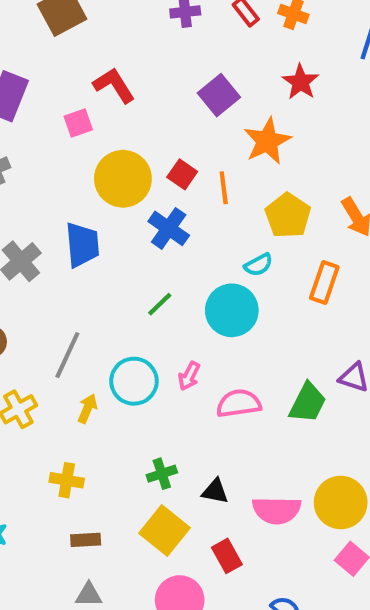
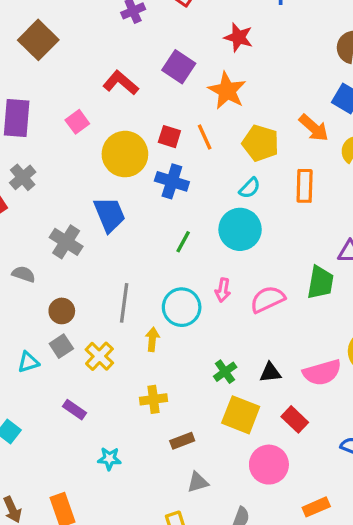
red L-shape: (114, 85) -> (121, 83), moved

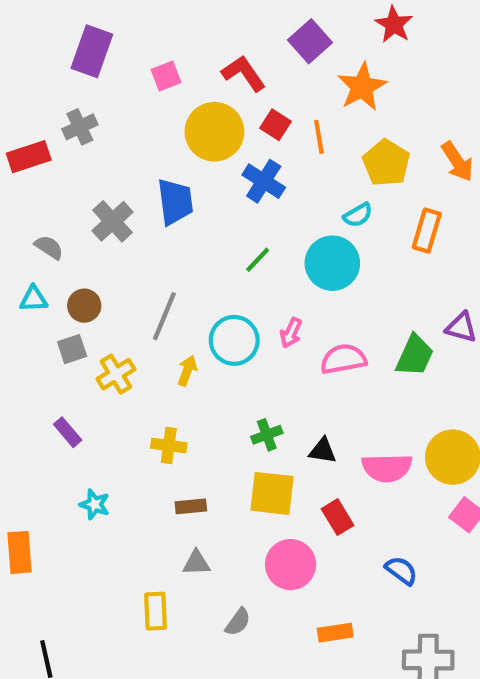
red L-shape: (121, 83) -> (244, 73), moved
cyan triangle: (28, 362) -> (34, 299), moved
yellow square: (241, 415) -> (272, 493), turned -30

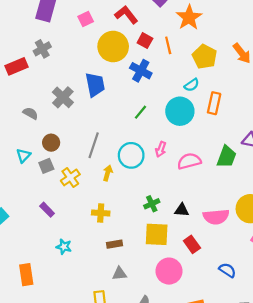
orange rectangle: (427, 231) -> (214, 103), moved
cyan triangle: (34, 299) -> (23, 156), moved, turned -40

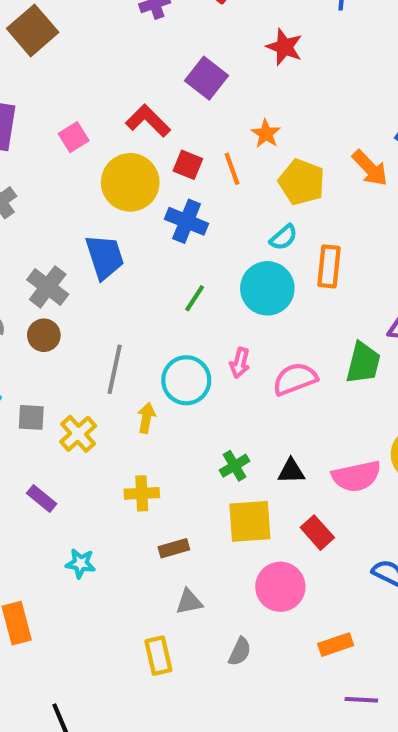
orange star: (189, 17) -> (266, 134), moved, size x0.6
brown circle: (51, 143) -> (44, 335), moved
gray square: (46, 166) -> (31, 417), turned 32

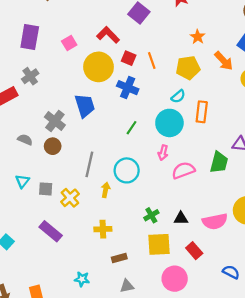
orange star: (266, 134) -> (198, 37), moved
yellow pentagon: (302, 182) -> (188, 68), turned -30
pink arrow: (240, 363) -> (163, 153), moved
purple rectangle: (42, 498) -> (51, 231), size x1.5
cyan star: (81, 563) -> (82, 279), moved

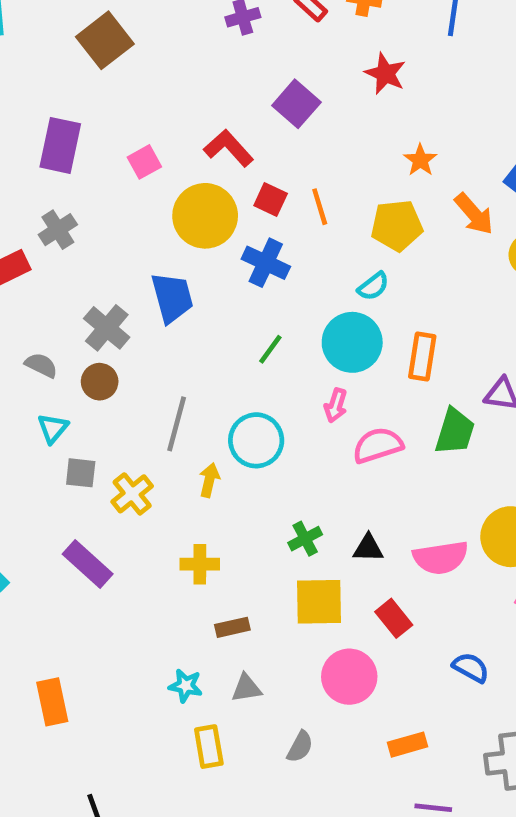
orange rectangle: (202, 112) -> (422, 356), moved
cyan triangle: (22, 181) -> (53, 428), moved
cyan star: (82, 279) -> (186, 686), moved

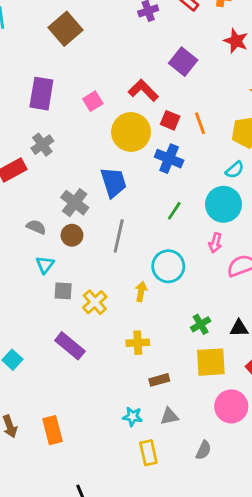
gray line: (177, 424) -> (119, 236), moved

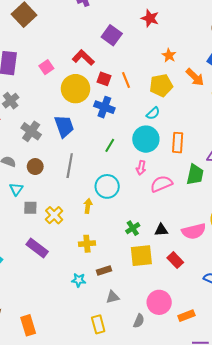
gray cross: (75, 203) -> (31, 131), moved
pink circle: (231, 406) -> (159, 302), moved
cyan star: (133, 417) -> (79, 280), moved
orange rectangle: (52, 430) -> (28, 325), moved

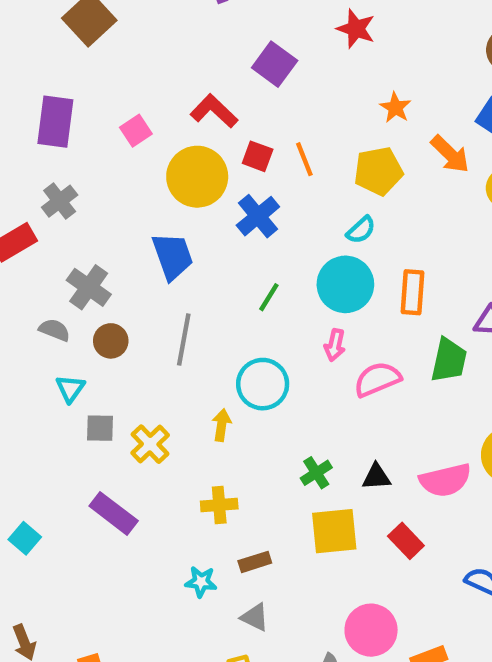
blue cross: (104, 107) -> (258, 216), turned 30
gray cross: (31, 131) -> (89, 287), moved
gray triangle: (113, 297) -> (255, 617), moved, turned 40

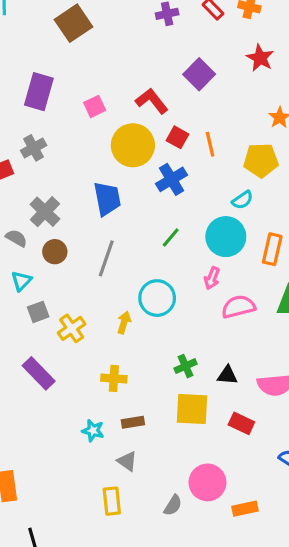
gray square: (100, 428) -> (38, 312), turned -30
red rectangle: (406, 541) -> (241, 423), turned -30

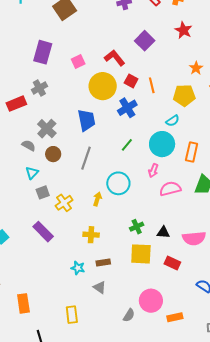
yellow rectangle: (112, 501) -> (72, 315), moved

